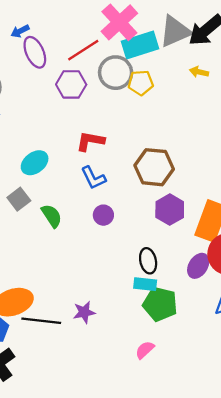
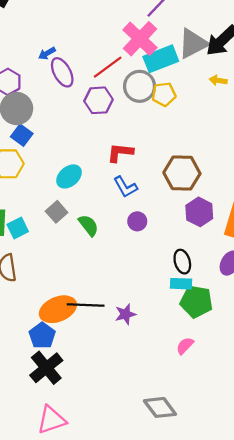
black line: (41, 321) -> (86, 305), moved

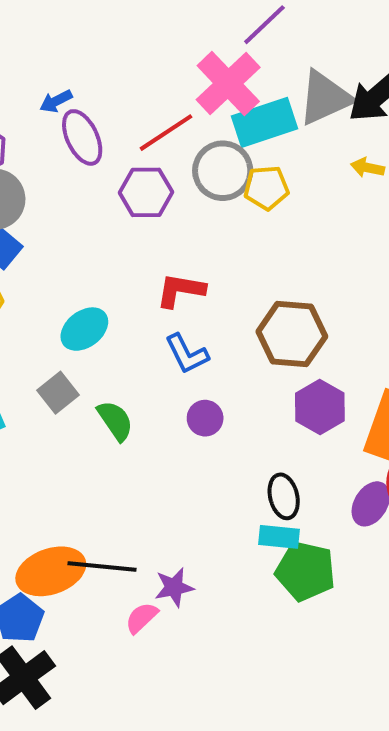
pink semicircle: (185, 346) -> (142, 618), moved

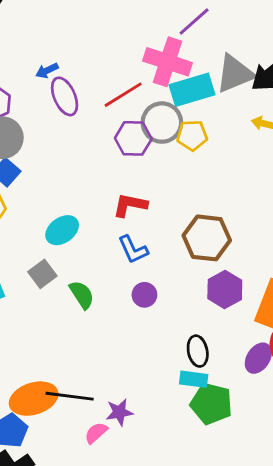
pink cross: (228, 84) -> (168, 62), turned -30
purple hexagon: (146, 192) -> (133, 138), moved

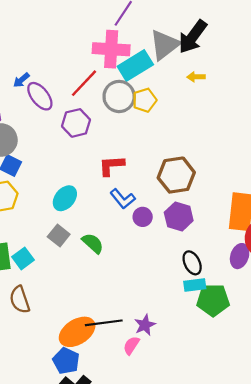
purple hexagon: (133, 138) -> (76, 123), moved
purple hexagon: (225, 289) -> (179, 216), moved
purple circle: (144, 295) -> (143, 217), moved

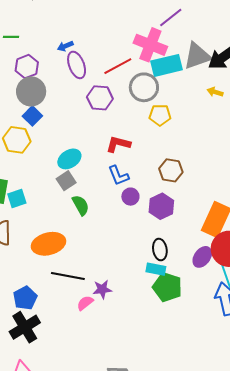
yellow pentagon: (145, 100) -> (160, 115), moved
brown hexagon: (176, 175) -> (171, 170), size x0.7
gray square: (59, 235) -> (66, 181), moved
orange ellipse: (77, 332) -> (48, 244), moved

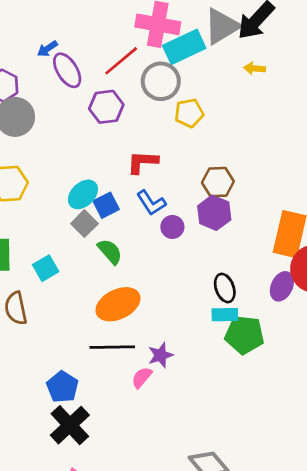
blue square: (32, 116) -> (106, 205), moved, turned 30
cyan square: (17, 199) -> (46, 268), moved
purple hexagon: (161, 206) -> (214, 213), moved
orange ellipse: (48, 244) -> (118, 304), moved

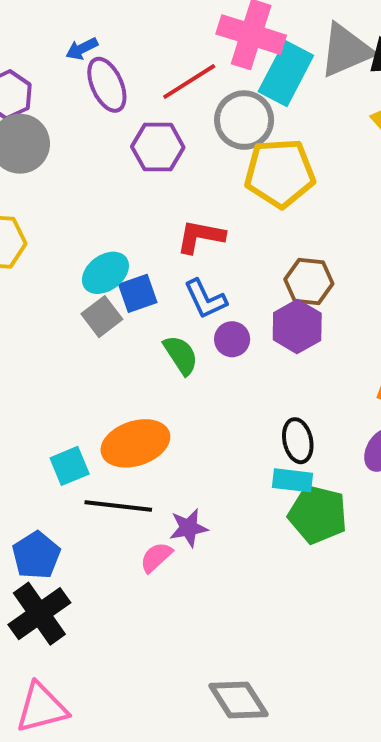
cyan rectangle: (184, 47) -> (286, 73), turned -45
yellow pentagon: (189, 113) -> (280, 173), size x1.6
green semicircle: (110, 251) -> (181, 355), moved
cyan square: (46, 268) -> (70, 466), moved

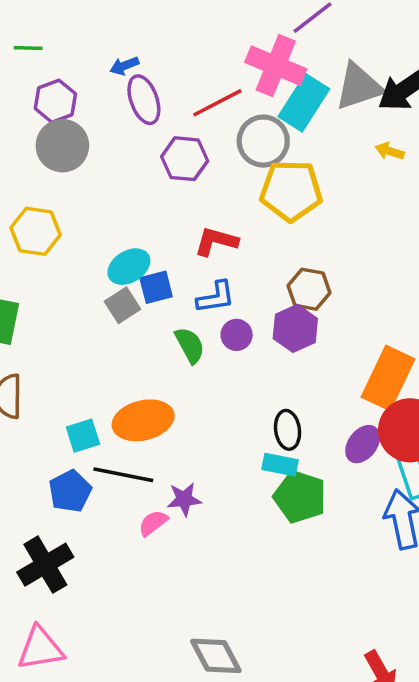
blue L-shape: (205, 299) -> (216, 297), turned -78
blue pentagon: (36, 555) -> (70, 491), moved

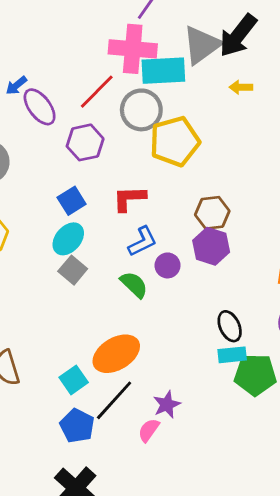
cyan rectangle: (304, 103) -> (163, 71), turned 72
blue square: (156, 287) -> (72, 201), moved
black line: (123, 475) -> (114, 400), turned -42

